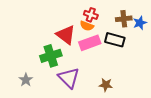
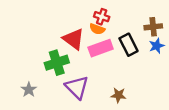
brown cross: (124, 19) -> (153, 27), moved
blue star: (140, 23) -> (157, 46), moved
black rectangle: (115, 40) -> (129, 45), turned 48

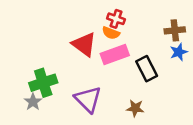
black rectangle: (129, 45) -> (147, 69), moved
green cross: (57, 63) -> (43, 83), moved

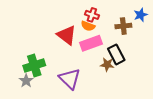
brown cross: (175, 30) -> (123, 26), moved
blue star: (179, 52) -> (141, 15), moved
brown star: (135, 108) -> (107, 65), moved

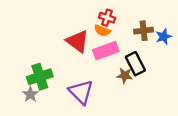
blue star: (141, 15) -> (164, 37), moved

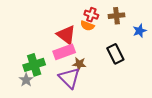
brown cross: (144, 31) -> (116, 16), moved
pink rectangle: (106, 51) -> (64, 52), moved
brown star: (125, 75) -> (79, 64), moved

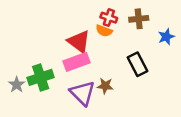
brown star: (79, 64) -> (105, 86), moved
gray star: (26, 80) -> (17, 85), moved

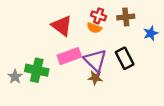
red triangle: (79, 42) -> (62, 26), moved
green cross: (41, 77) -> (37, 70), turned 30
purple triangle: (82, 93) -> (95, 60), moved

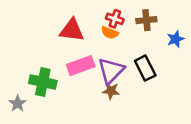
red triangle: (62, 26) -> (72, 30), turned -30
purple triangle: (95, 60) -> (111, 71), turned 30
gray star: (15, 77) -> (18, 103), moved

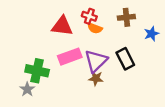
red cross: (115, 19) -> (89, 16), moved
gray star: (18, 103) -> (27, 89), moved

